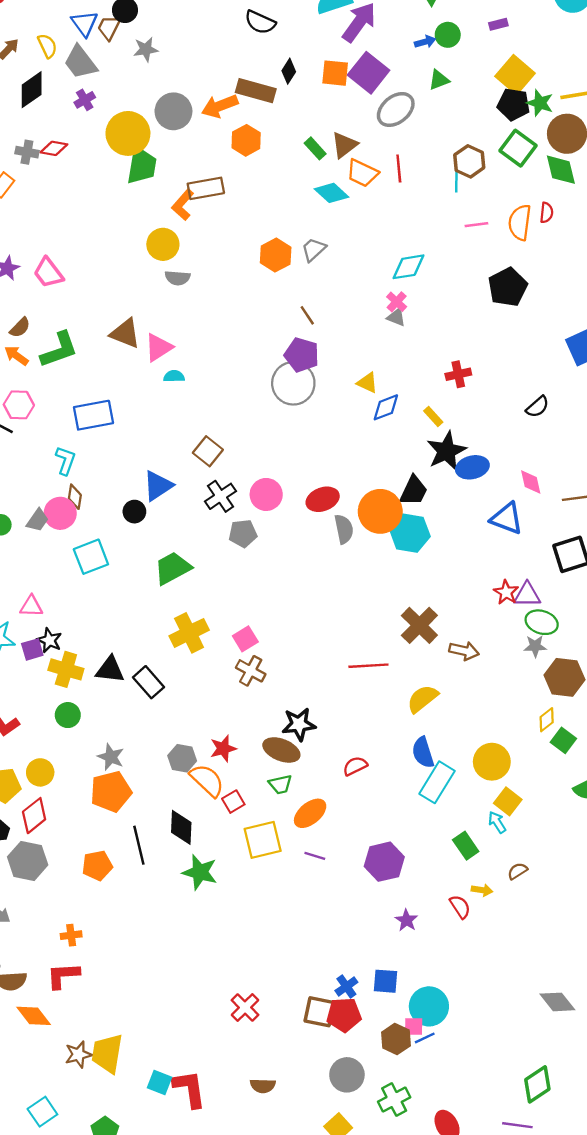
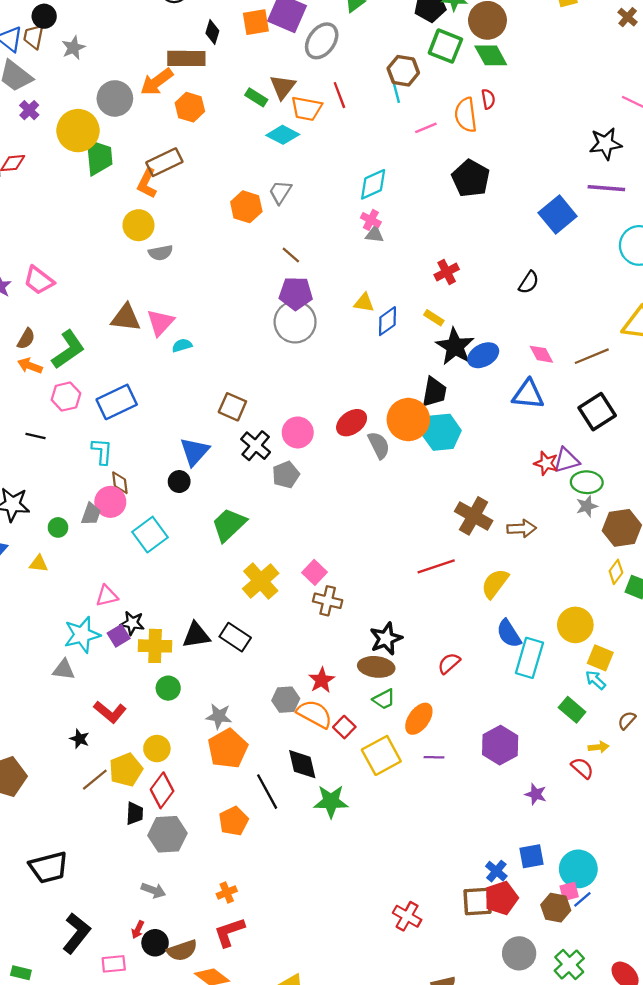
pink hexagon: (19, 405) -> (66, 397), moved

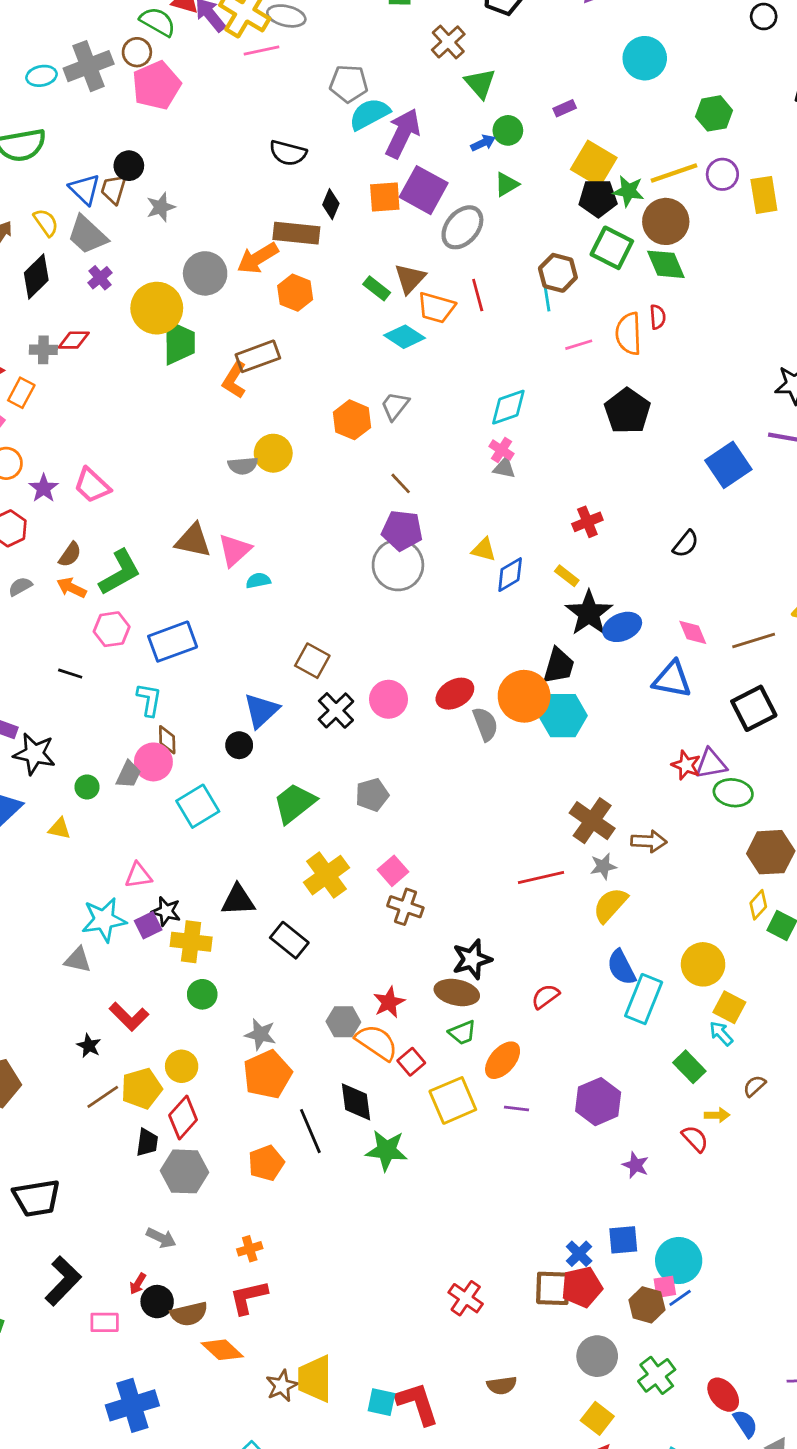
yellow circle: (138, 225) -> (273, 453), moved
gray pentagon: (286, 475) -> (372, 795), moved
gray star: (587, 506) -> (603, 866), moved
black triangle: (196, 635) -> (238, 900), moved

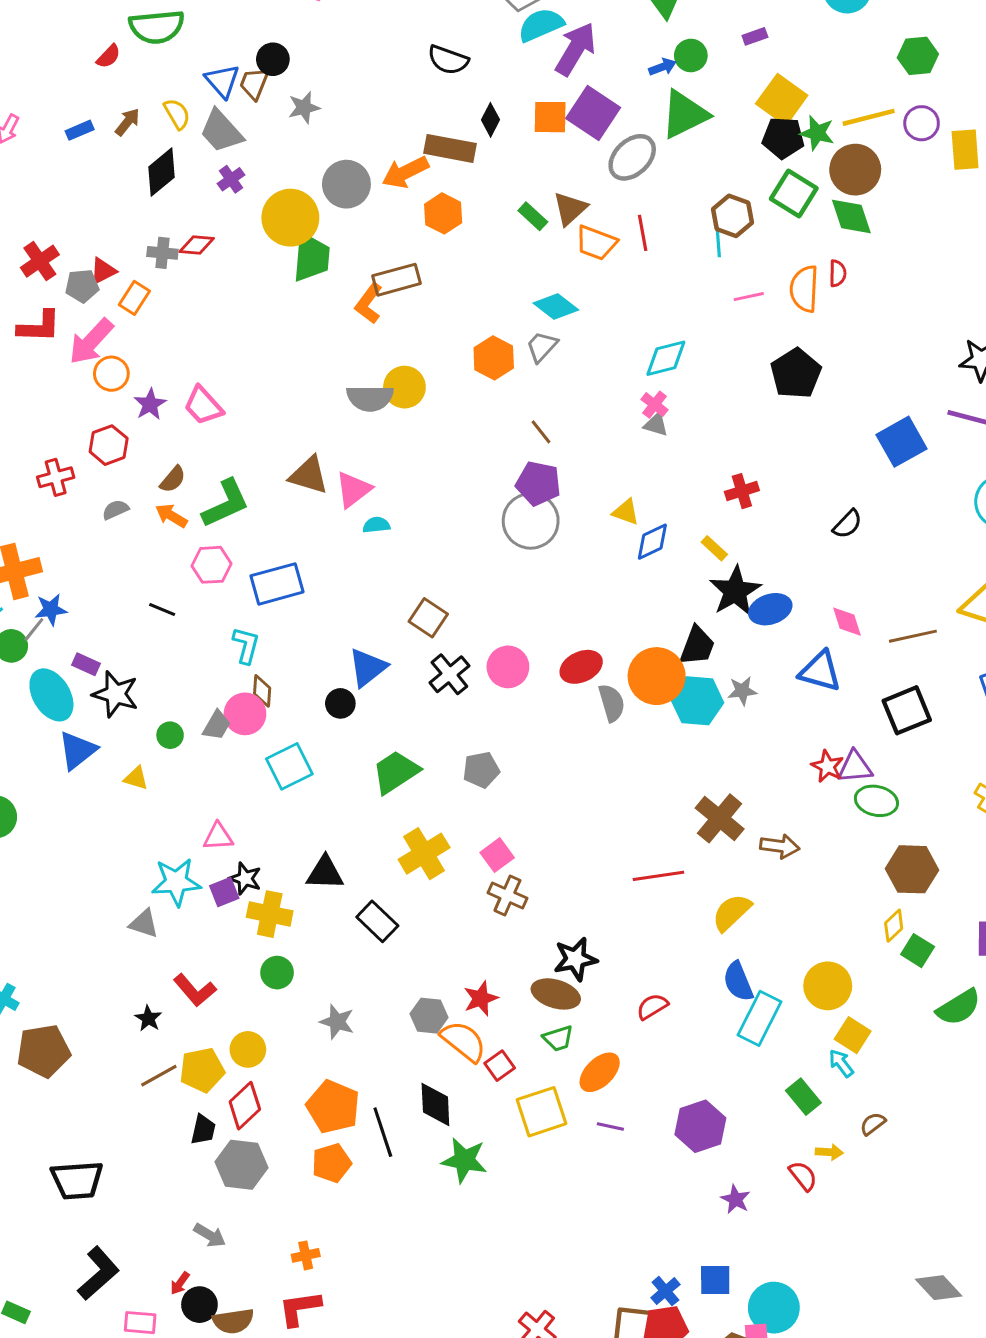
green triangle: (507, 184) -> (684, 114), size x1.8
cyan diamond: (404, 337) -> (556, 307), moved
gray semicircle: (243, 466) -> (370, 398), size x1.4
gray star: (603, 866) -> (742, 691), moved
orange pentagon: (267, 1074) -> (333, 1107), moved, turned -30

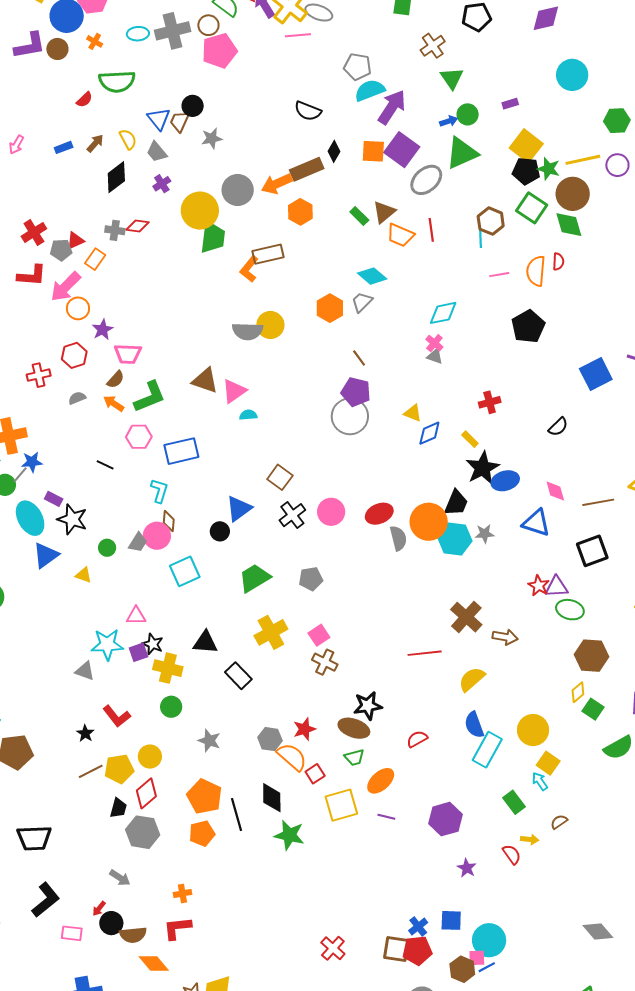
gray trapezoid: (221, 131) -> (157, 152), size x0.7
brown rectangle: (450, 148) -> (307, 169), turned -36
pink trapezoid: (203, 406) -> (128, 354), moved, turned -48

